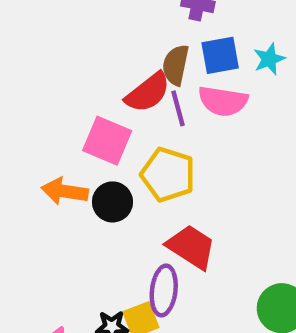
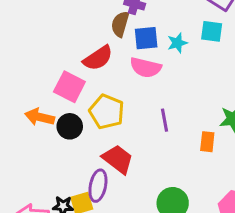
brown semicircle: (176, 65) -> (120, 24), moved
purple line: (178, 108) -> (165, 120), moved

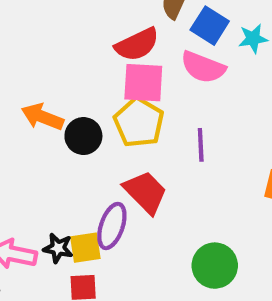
blue square: (146, 38) -> (210, 26), turned 30
pink square: (69, 87) -> (143, 83), moved, turned -32
purple line: (165, 120) -> (201, 145), moved

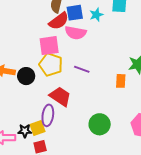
blue square: (210, 26) -> (75, 13), turned -30
red semicircle: (137, 44) -> (59, 21), moved
purple line: (201, 145) -> (82, 69), turned -56

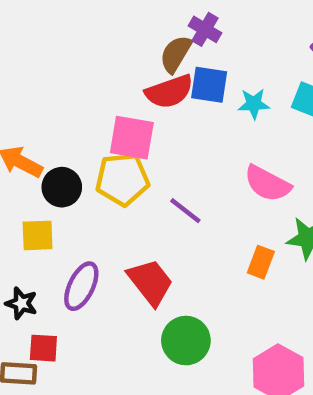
pink semicircle: (76, 33) -> (267, 184), moved
yellow pentagon: (51, 64) -> (122, 179), turned 30
red trapezoid: (60, 96) -> (150, 282), moved
yellow square: (37, 128) -> (38, 235), moved

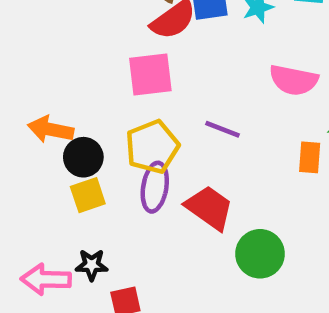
yellow pentagon: (122, 179) -> (152, 147), moved
black circle: (62, 187) -> (83, 157), moved
purple ellipse: (81, 286) -> (155, 187), moved

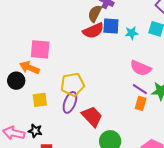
pink square: (150, 75) -> (40, 49), moved
purple line: (223, 129) -> (140, 89), moved
black circle: (83, 157) -> (16, 81), moved

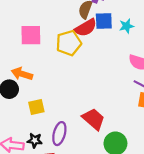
pink square: (40, 49) -> (31, 35), moved
yellow pentagon: (72, 84) -> (69, 43), moved
purple ellipse: (70, 102) -> (59, 134), moved

